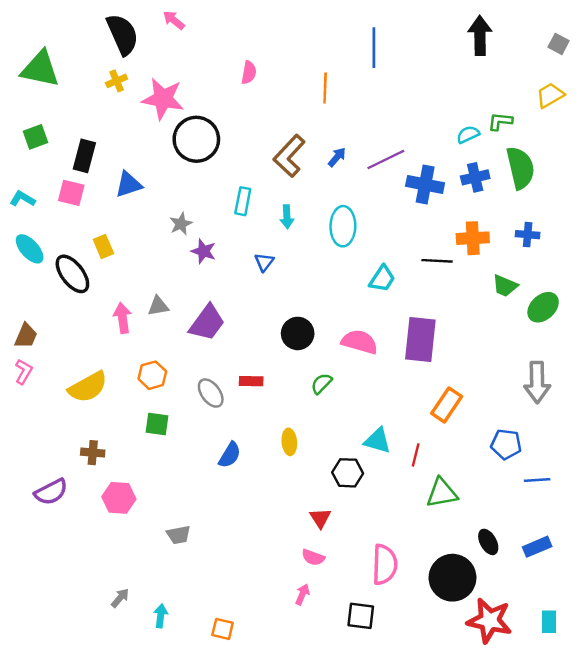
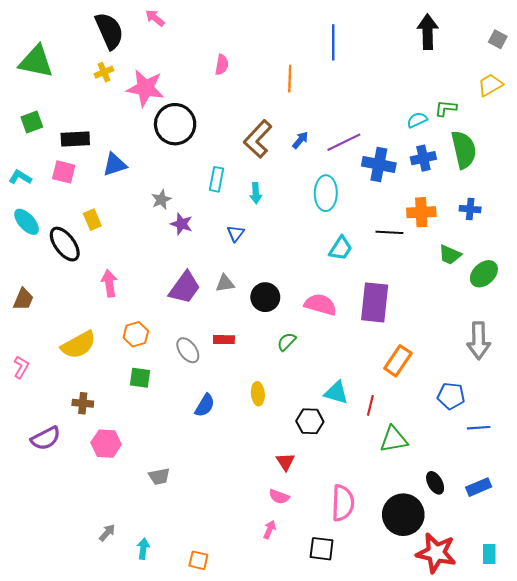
black rectangle: (84, 156) -> (75, 139), turned 72
cyan ellipse: (343, 226) -> (326, 193), moved
gray triangle: (158, 306) -> (225, 283), moved
pink L-shape: (24, 372) -> (21, 367), moved

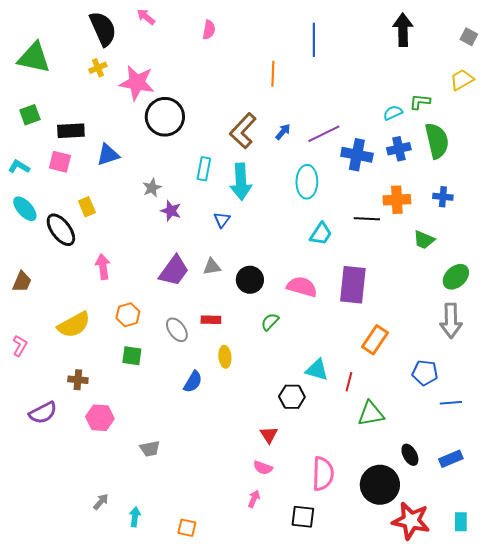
pink semicircle: (222, 65) -> (209, 30), moved
cyan arrow: (256, 193) -> (241, 182), size x1.8
green ellipse: (484, 274) -> (456, 277), moved
yellow ellipse: (258, 394) -> (225, 357), moved

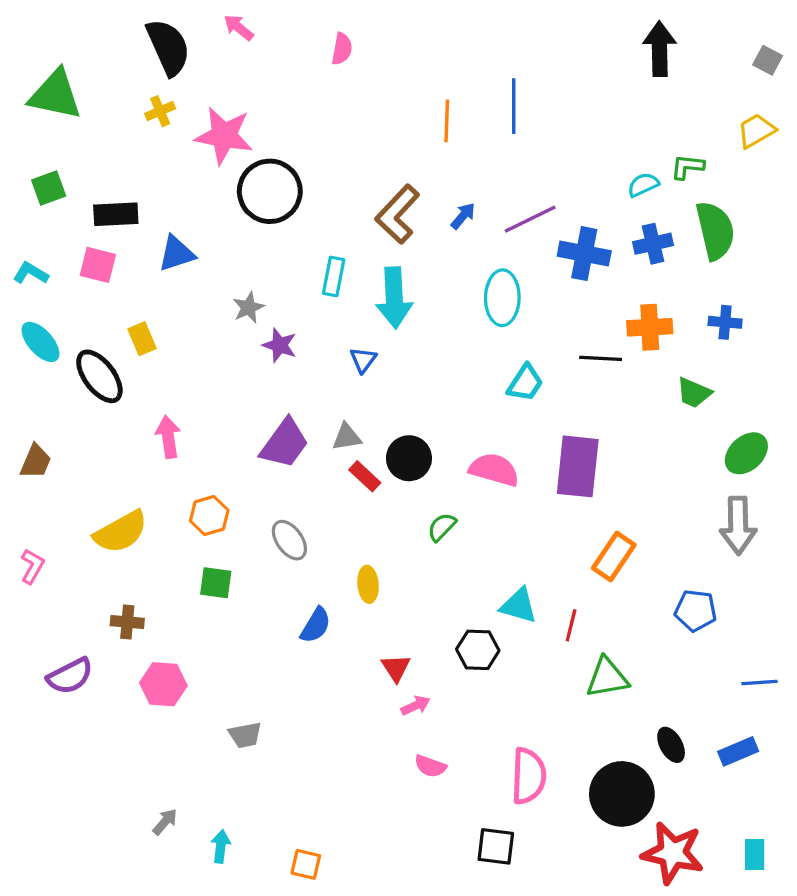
blue line: (314, 40) -> (514, 106), moved
red rectangle: (211, 320) -> (365, 476), moved, turned 42
blue line: (451, 403) -> (759, 683), moved
red triangle: (269, 435) -> (396, 668), moved
pink arrow: (254, 499) -> (416, 706), moved, turned 42

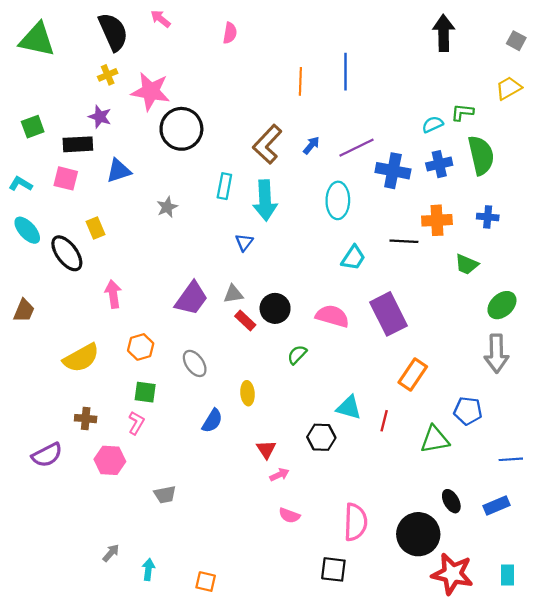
green triangle: (55, 95) -> (37, 40), moved
purple star: (280, 345) -> (100, 117), moved
purple rectangle: (578, 466) -> (389, 314), turned -33
pink L-shape: (32, 566) -> (136, 423), moved
green triangle: (607, 678) -> (435, 439), moved

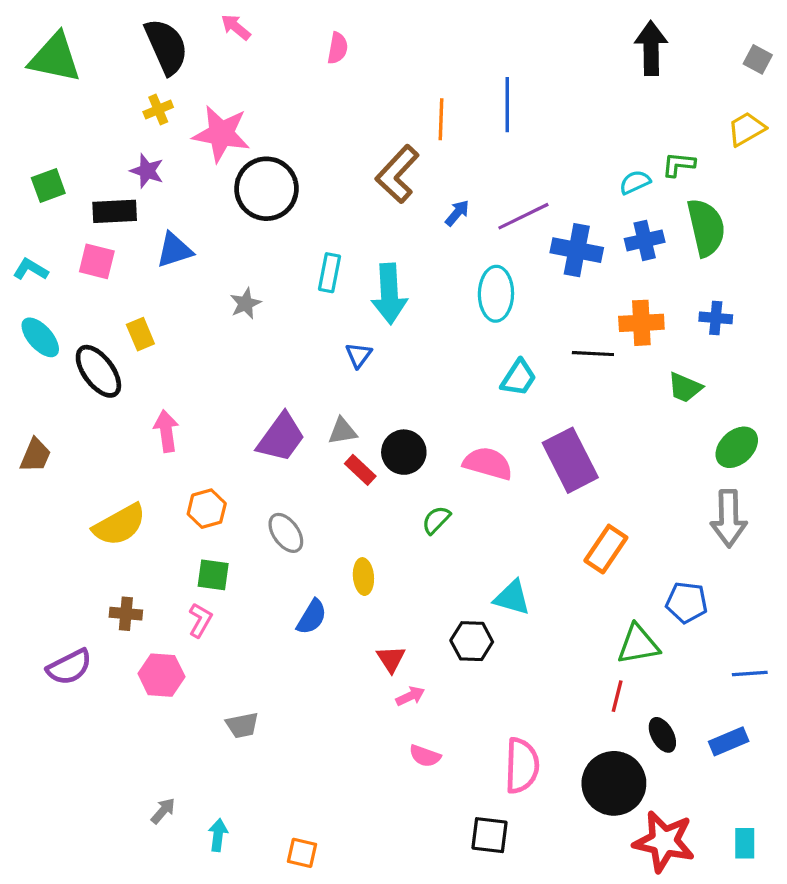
brown L-shape: (267, 144) -> (397, 174), moved
red line: (384, 421) -> (617, 696), moved

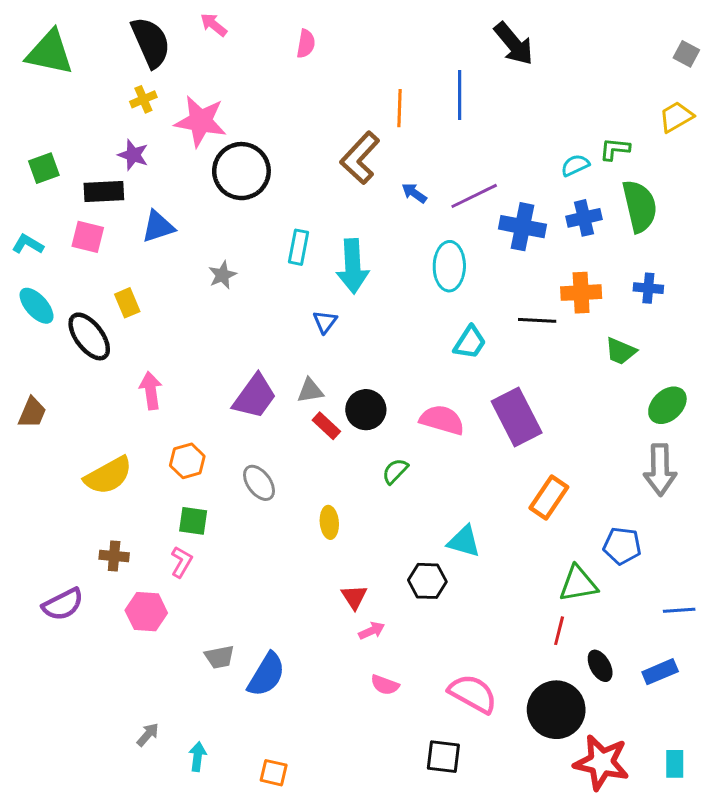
black arrow: (651, 48) -> (514, 44), moved, turned 141
blue arrow: (457, 213) -> (414, 193), turned -95
blue semicircle: (312, 617) -> (266, 675), moved, size x1.4
pink semicircle: (522, 766) -> (473, 694), turned -63

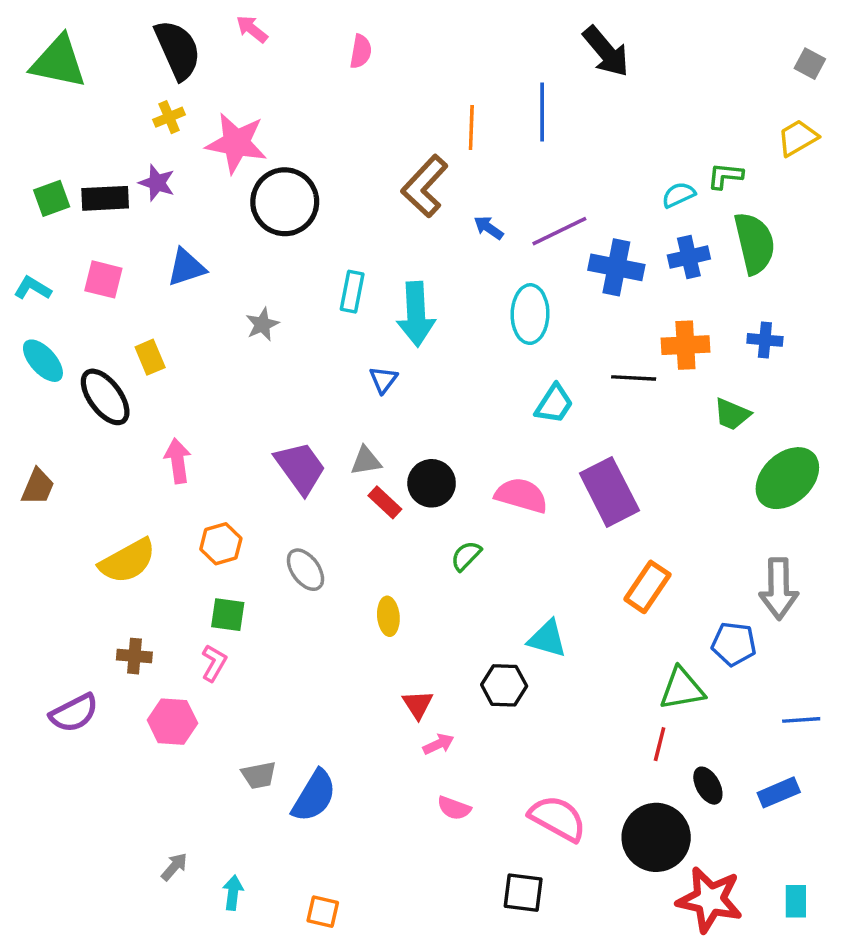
black rectangle: (104, 192) -> (105, 198), moved
purple trapezoid: (255, 396) -> (300, 468), turned -72
green ellipse: (667, 405) -> (787, 478), size x1.4
gray arrow: (660, 470) -> (779, 589), moved

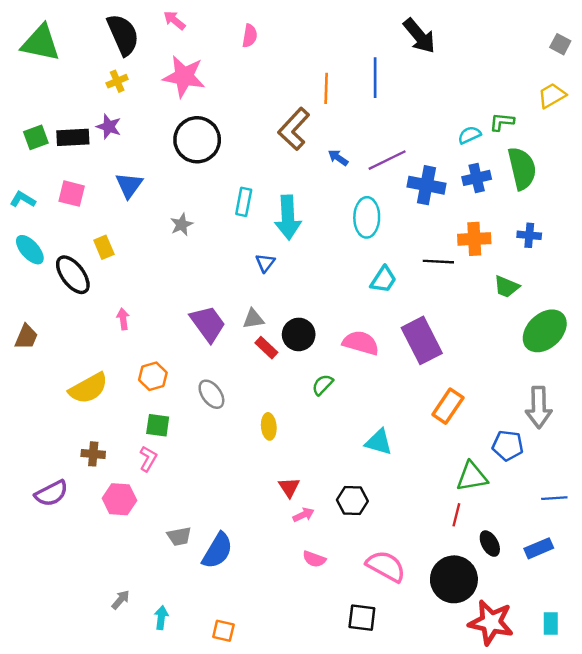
pink star: (236, 143) -> (184, 76), moved
blue triangle: (186, 267) -> (129, 185), turned -36
pink arrow: (178, 461) -> (123, 319), size x0.7
black hexagon: (504, 685) -> (352, 501), moved

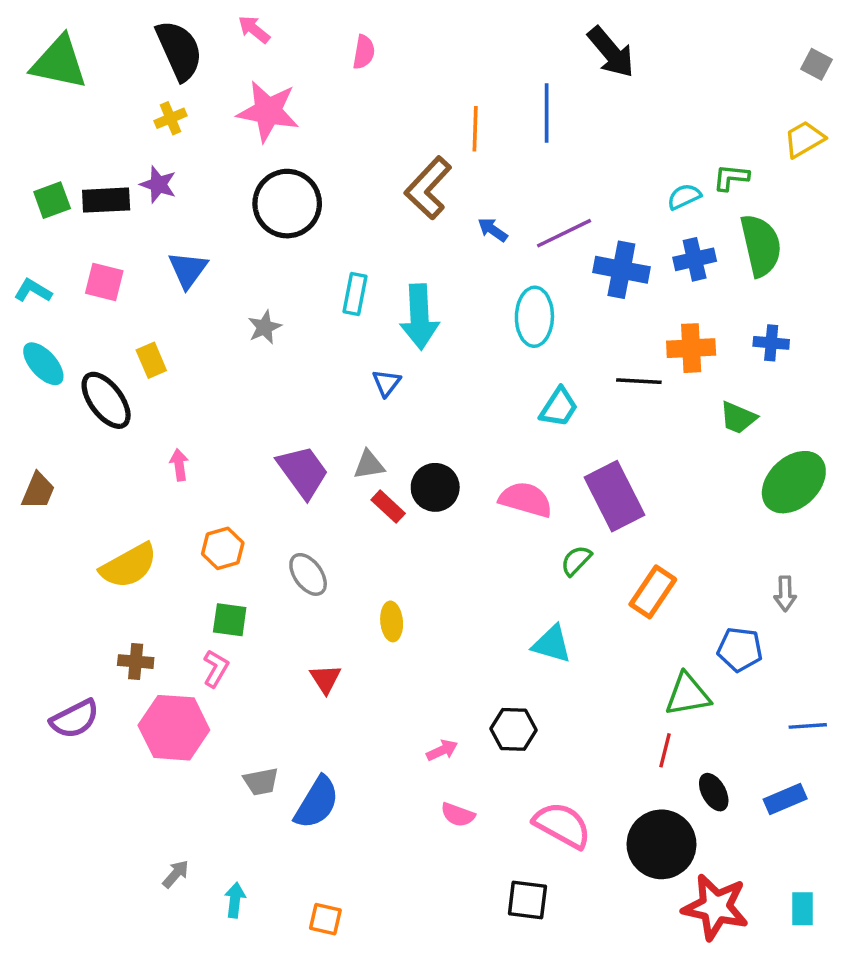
green semicircle: (323, 385) -> (576, 561), moved
gray arrow: (539, 407) -> (785, 594), size x0.6
red triangle: (289, 487) -> (325, 679), moved
pink hexagon: (119, 499) -> (174, 728), size x1.4

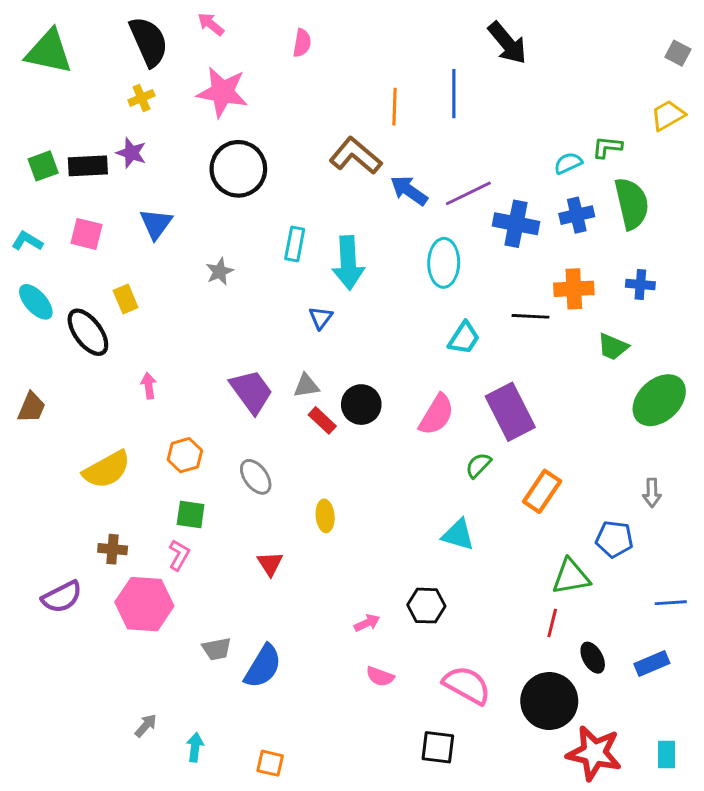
brown L-shape: (428, 188) -> (355, 156), turned 87
blue arrow: (493, 230) -> (409, 191), size x1.5
pink semicircle: (526, 500) -> (436, 415), turned 105

